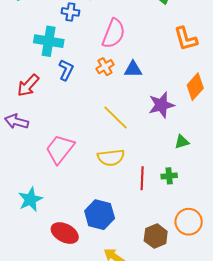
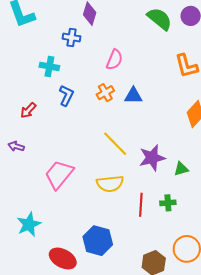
pink semicircle: (114, 34) -> (114, 60), size x0.7
cyan cross: (49, 41) -> (49, 66), size x0.7
red arrow: (28, 85) -> (28, 110), size x0.7
purple star: (161, 105) -> (152, 158), moved
purple arrow: (17, 122) -> (16, 146), size x0.7

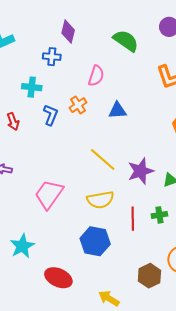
green semicircle: (160, 19) -> (126, 41), moved
orange cross: (105, 93) -> (78, 105), moved
red arrow: (28, 110) -> (13, 121), moved, turned -60
blue hexagon: (98, 241) -> (95, 241), moved

